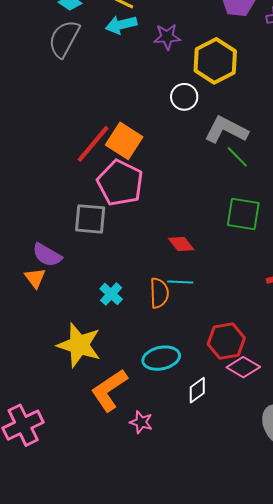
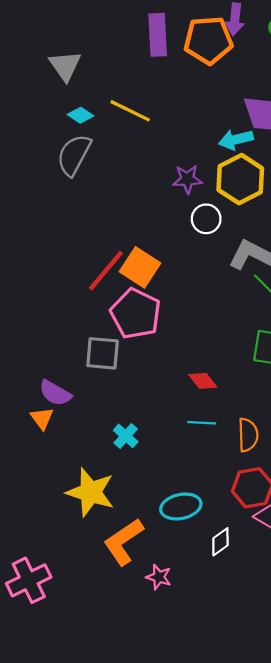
cyan arrow: (121, 25) -> (236, 139), moved
purple star: (167, 37) -> (187, 179), moved
orange semicircle: (159, 293) -> (248, 435), moved

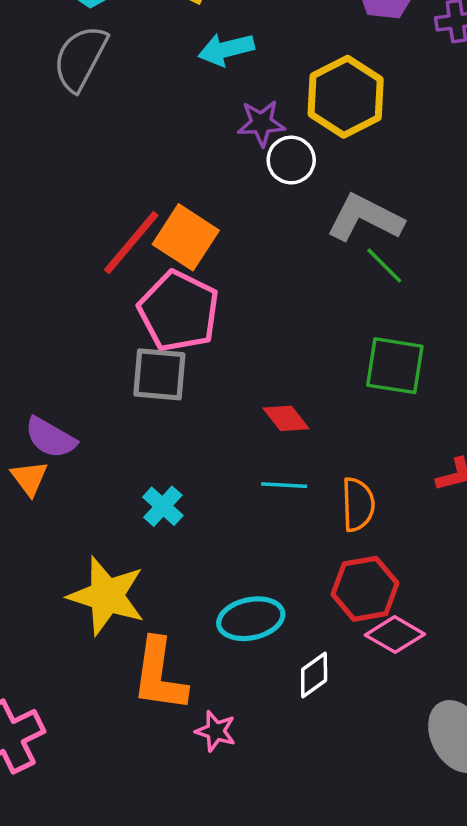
cyan arrow: (236, 139) -> (226, 49), moved
purple star: (187, 179) -> (261, 123), moved
gray square: (103, 353) -> (159, 374), moved
orange L-shape: (123, 542) -> (159, 675), turned -48

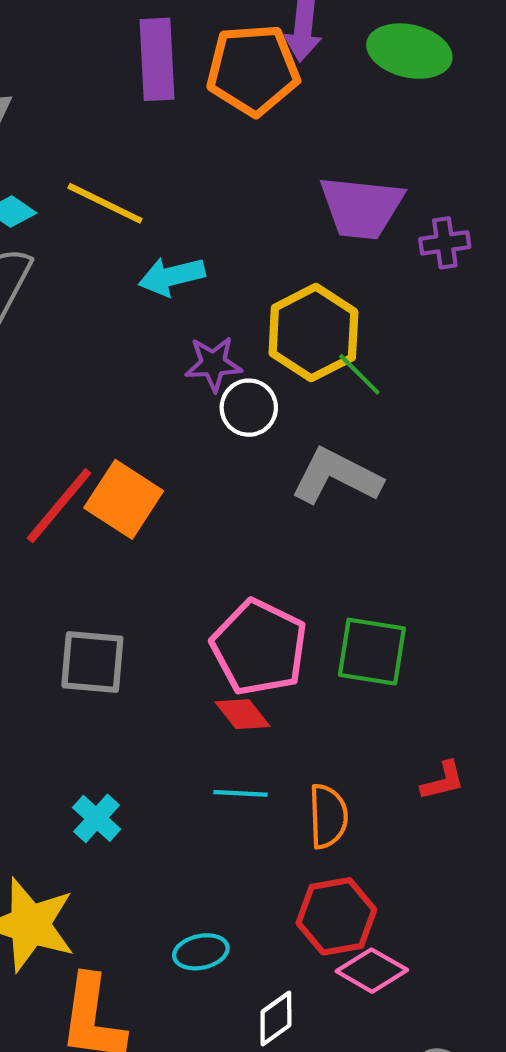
green line: (384, 265) -> (359, 374), moved
pink pentagon: (179, 311) -> (259, 647), moved
cyan ellipse: (251, 619) -> (201, 952), size x0.7

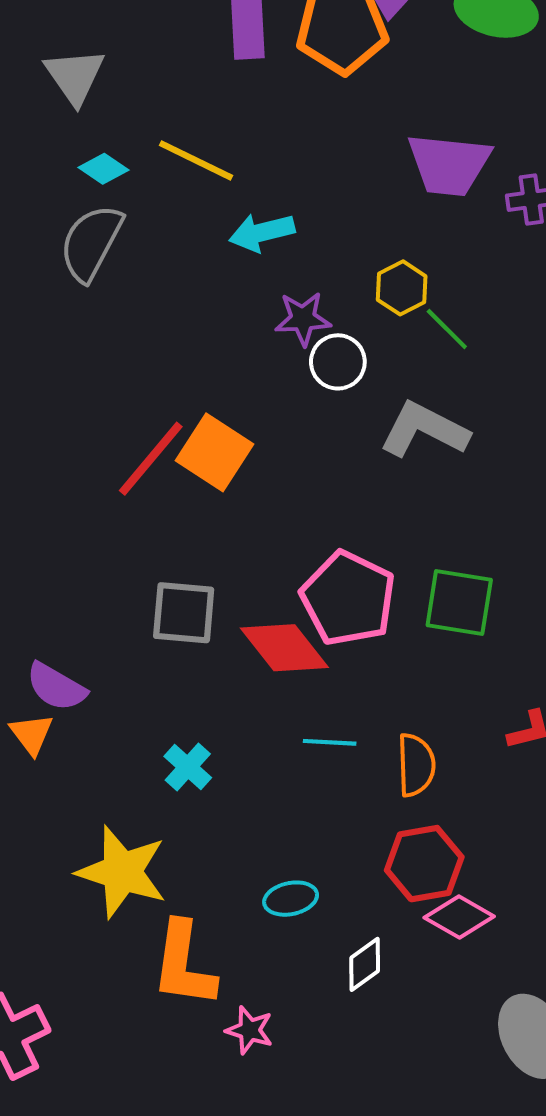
yellow hexagon: (313, 333) -> (402, 288), size x0.6
red diamond: (243, 714) -> (284, 648), moved, size x1.6

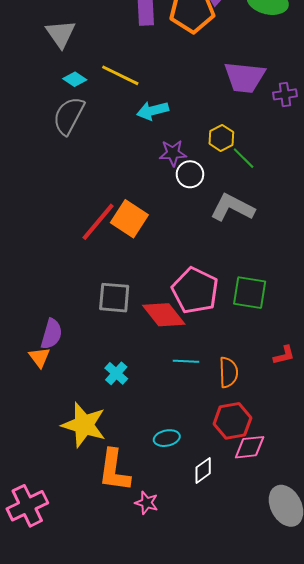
purple semicircle: (56, 687) -> (52, 334), turned -104
pink diamond: (459, 917) -> (250, 447), turned -36

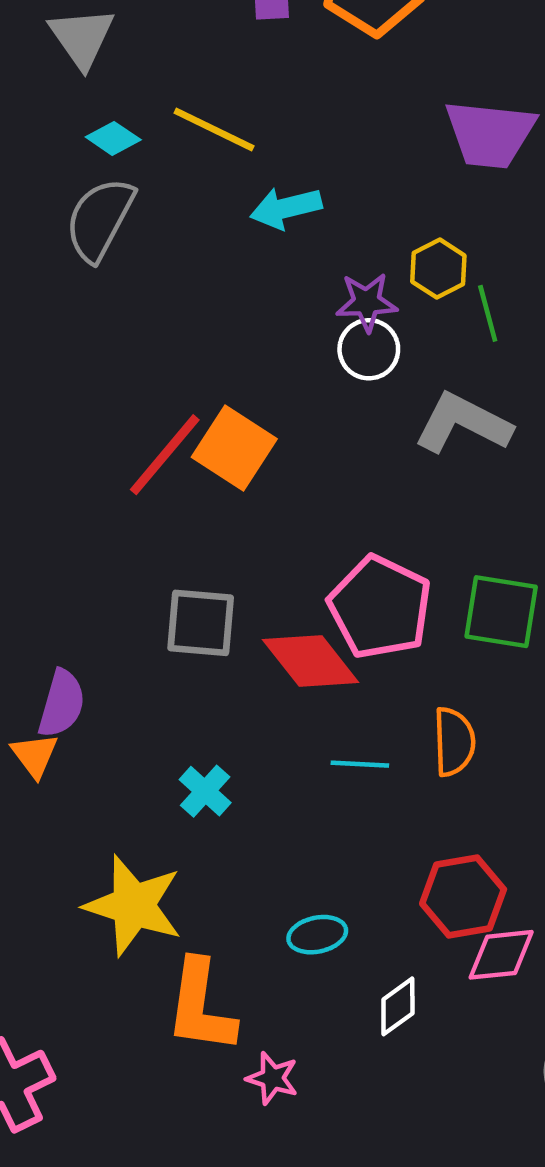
purple star: (173, 153) -> (367, 302), moved
green line: (244, 158) -> (488, 313), turned 30
orange semicircle: (228, 372) -> (454, 742), moved

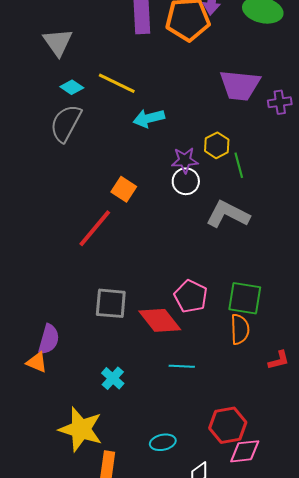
orange square: (234, 448) -> (124, 189), moved, size x0.7
pink pentagon: (380, 607) -> (191, 296), size x0.7
orange semicircle: (454, 742) -> (240, 329), moved
orange triangle: (35, 755) -> (37, 362), turned -30

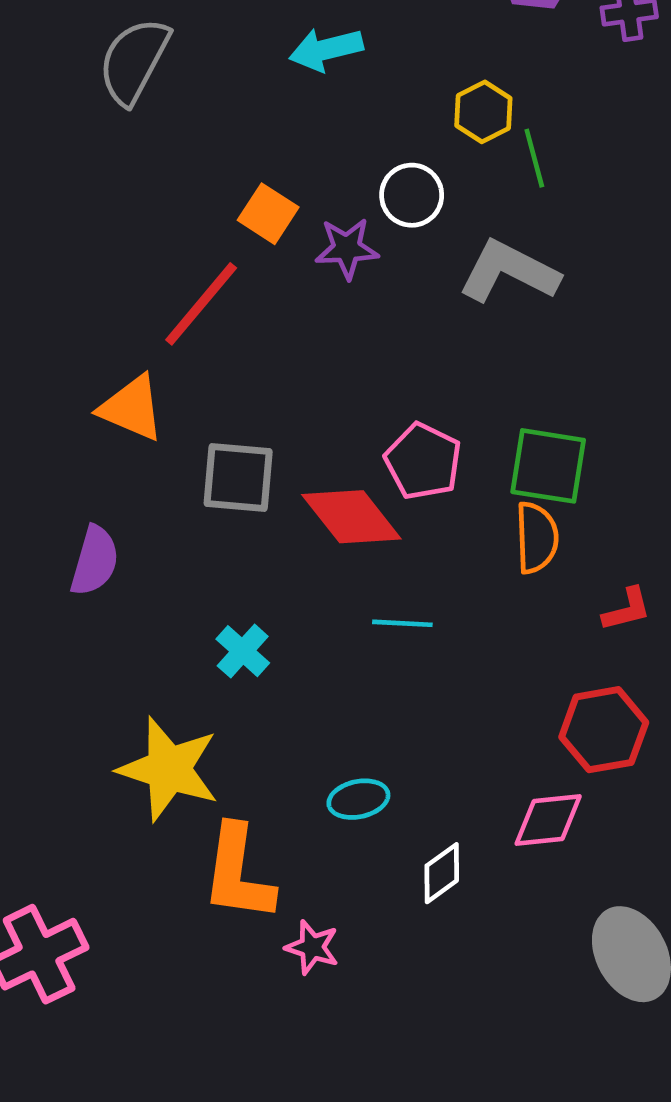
purple star: (185, 160) -> (347, 248), moved
orange triangle: (37, 362) -> (132, 408), moved, size x1.4
red hexagon: (228, 425) -> (604, 730), moved

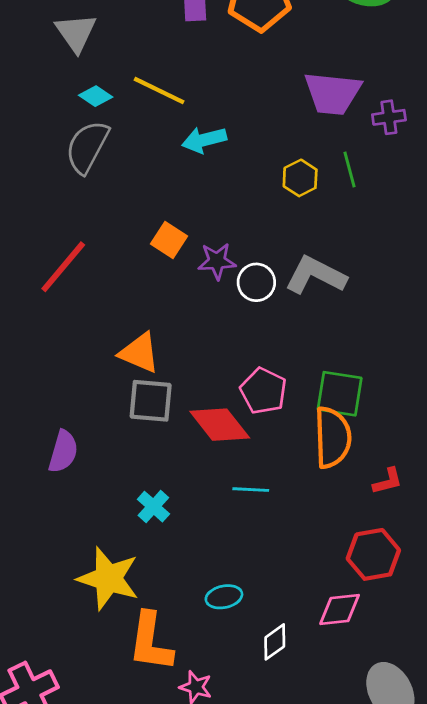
green line: (534, 158) -> (349, 169), moved
white circle: (412, 195) -> (256, 282), moved
red line: (201, 304) -> (63, 267), moved
orange triangle: (132, 408) -> (139, 353), moved
orange semicircle: (537, 538) -> (333, 437), size x1.4

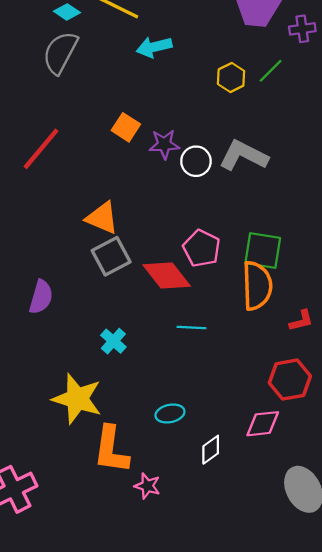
green line: (349, 169) -> (271, 71), turned 60
gray square: (151, 401) -> (111, 256), turned -33

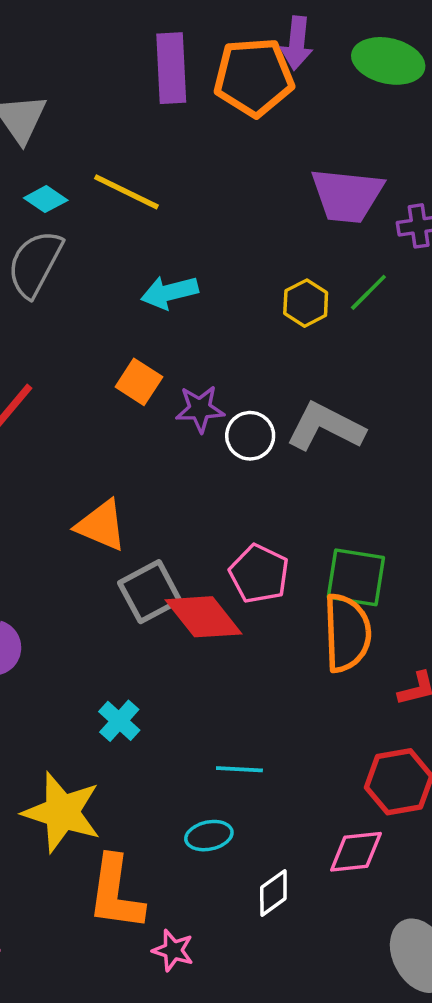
cyan arrow: (154, 47) -> (169, 292), moved
gray square: (111, 256) -> (150, 592), moved
cyan line: (191, 328) -> (239, 769), moved

